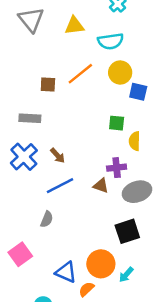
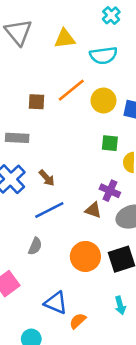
yellow circle: (120, 72) -> (103, 101), moved
purple cross: (117, 168) -> (110, 191), turned 30
orange circle: (101, 264) -> (85, 256), moved
cyan arrow: (126, 275) -> (120, 305), turned -56

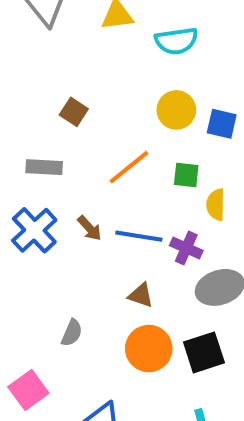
orange line: (71, 90) -> (129, 167), moved
brown square: (36, 102) -> (74, 112), turned 30
blue line: (49, 210) -> (139, 236), moved, turned 36
brown triangle: (93, 210) -> (141, 295), moved

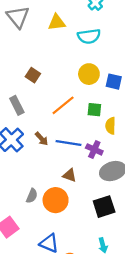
gray rectangle: (44, 167) -> (17, 105), turned 60
orange circle: (149, 349) -> (56, 200), moved

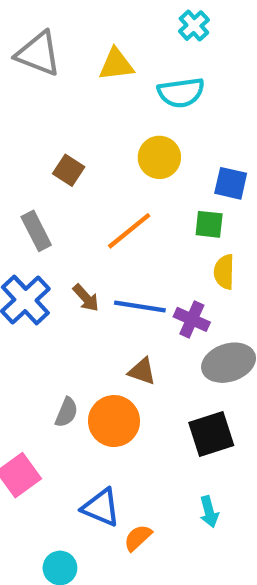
gray triangle: (18, 17) -> (38, 54), turned -30
yellow circle: (89, 74) -> (159, 157), moved
green square: (94, 110) -> (209, 224), moved

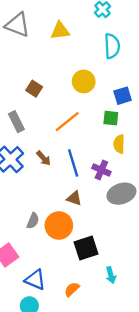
cyan semicircle: (181, 93) -> (112, 46), moved, turned -85
blue square: (231, 183) -> (123, 96), turned -30
blue line: (140, 306) -> (73, 163), turned 64
black square: (211, 434) -> (86, 248), moved
blue triangle: (101, 507) -> (35, 280), moved

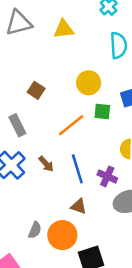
gray triangle: (18, 25) -> (19, 23), turned -36
green square: (111, 118) -> (102, 112), moved

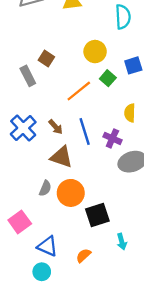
green square: (102, 112) -> (108, 78), turned 35
gray rectangle: (17, 125) -> (28, 76), moved
brown triangle: (79, 206) -> (61, 157), moved, size x1.5

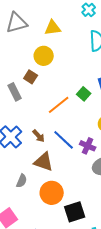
yellow circle: (95, 52) -> (44, 56), moved
blue line: (85, 131) -> (64, 140), turned -30
gray semicircle: (45, 188) -> (22, 181), moved

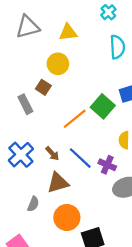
green square: (84, 94) -> (103, 106), size x1.5
brown triangle: (44, 162) -> (58, 183), turned -35

